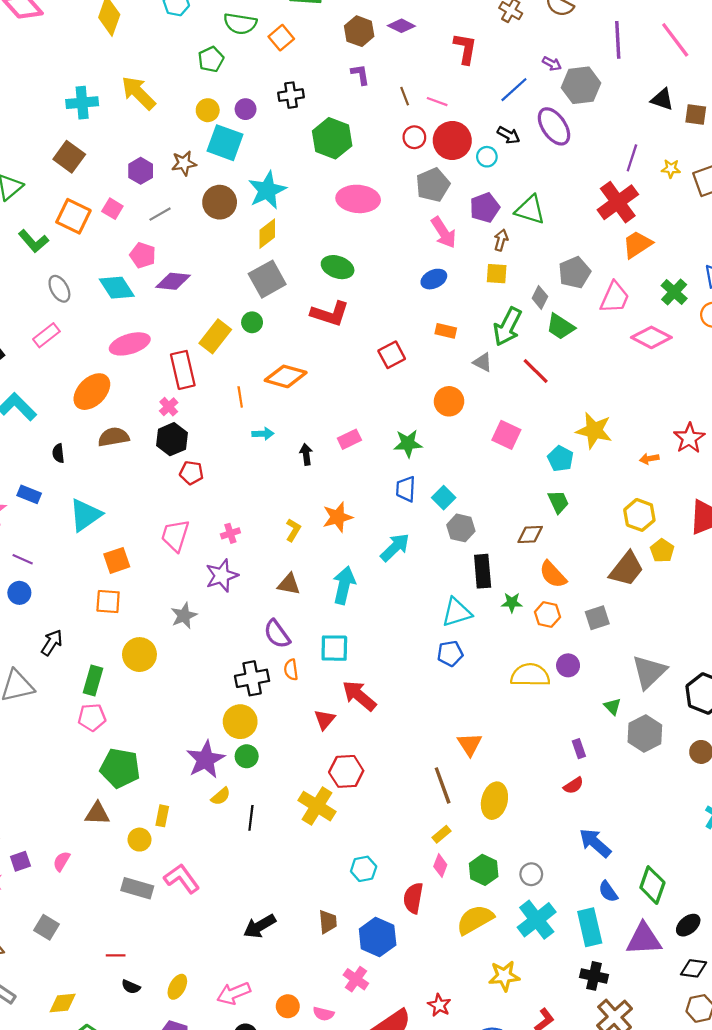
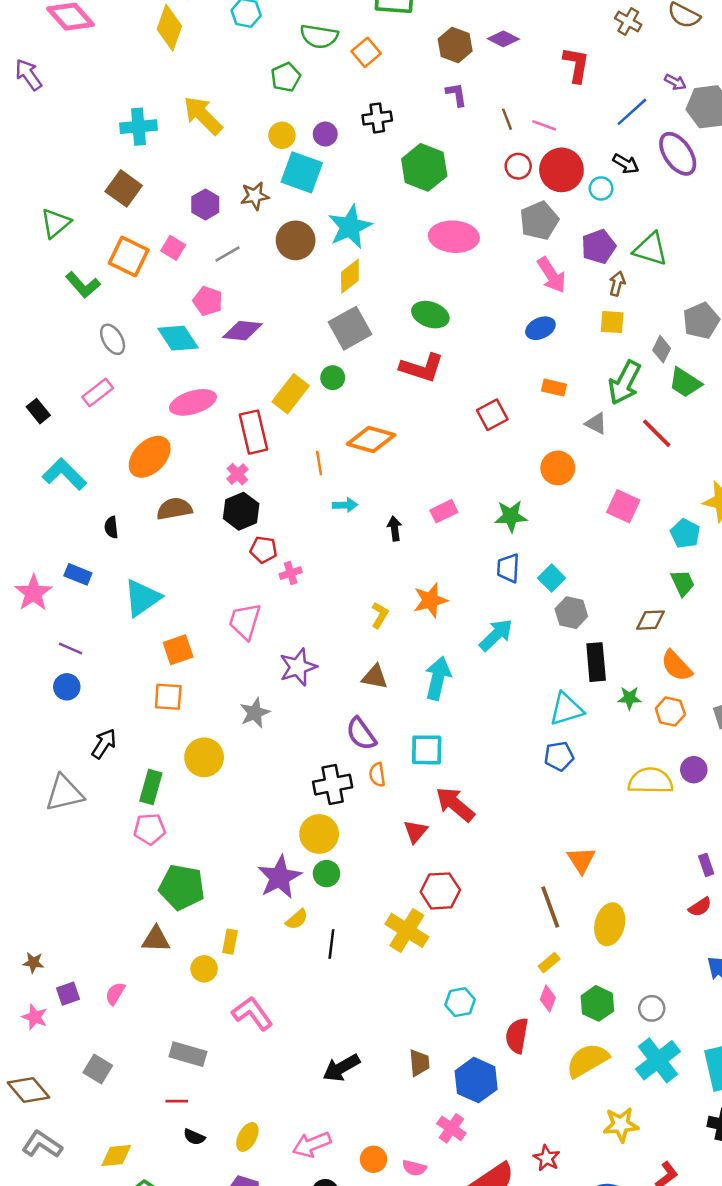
pink cross: (230, 533) -> (291, 573), moved
gray rectangle: (137, 888) -> (188, 1054), moved

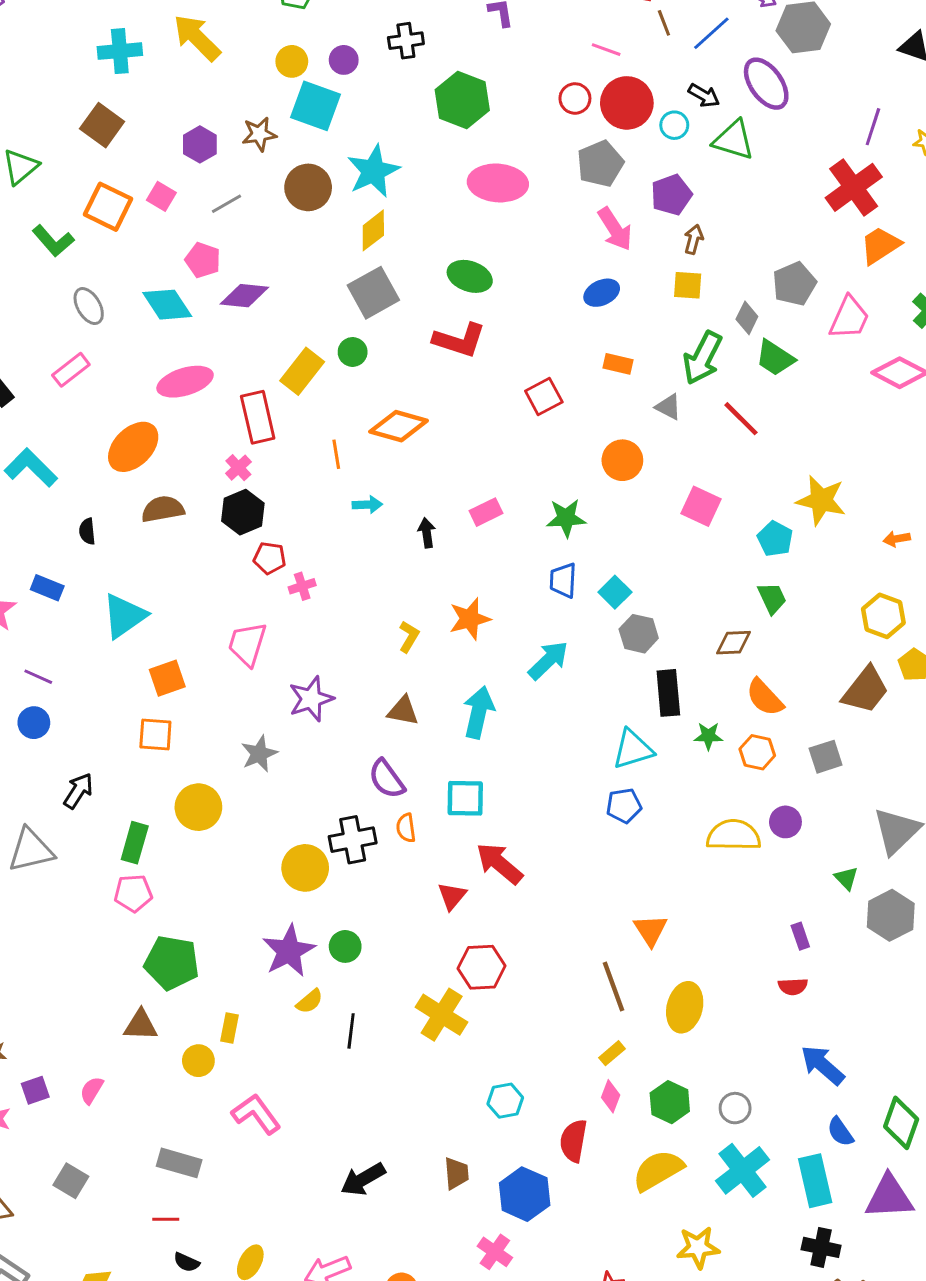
brown line: (507, 119) -> (664, 23), moved
green triangle: (650, 249) -> (734, 140), moved
yellow circle: (319, 834) -> (305, 868), moved
red semicircle: (700, 907) -> (793, 987), turned 30

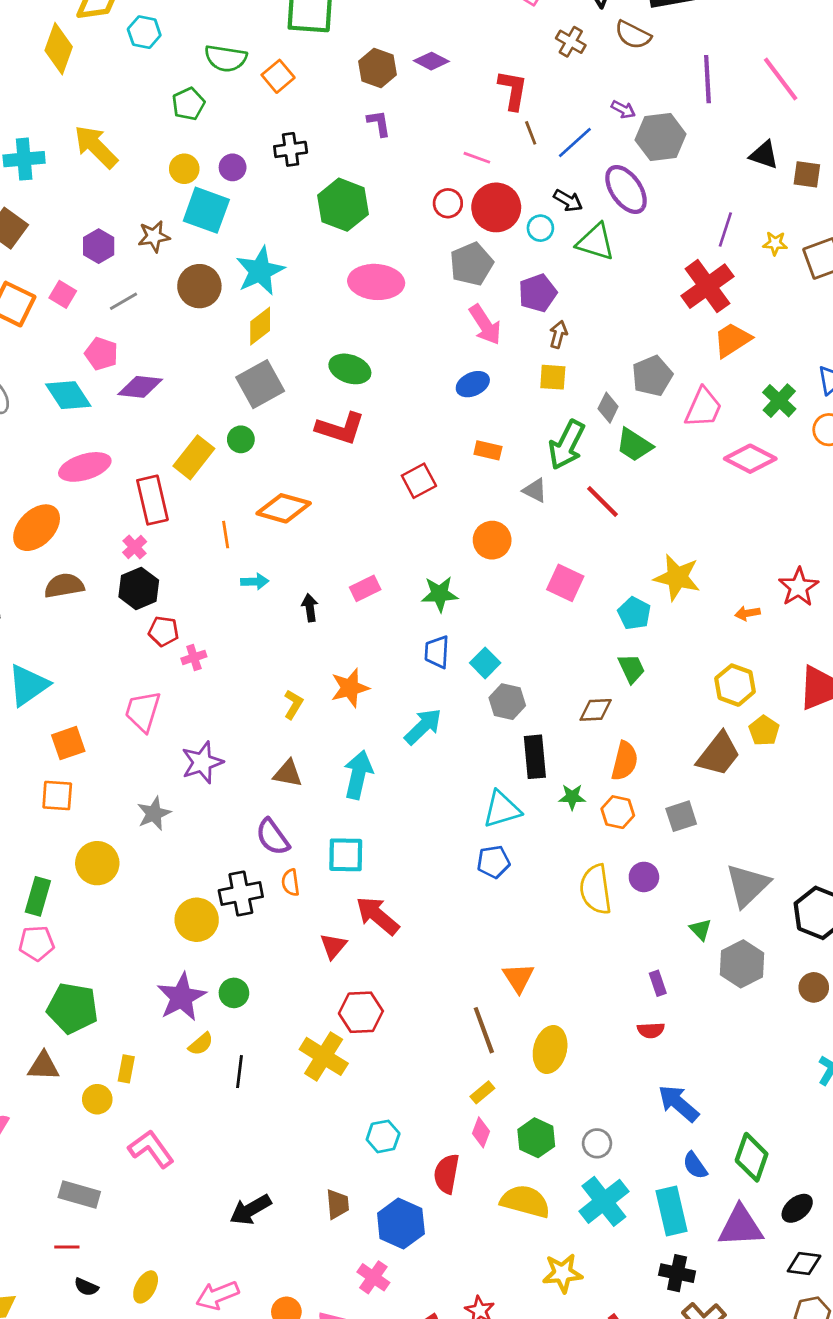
orange semicircle: (765, 697) -> (625, 761), turned -123
yellow semicircle: (734, 835) -> (596, 889), turned -99
yellow semicircle: (658, 1170) -> (525, 1201), turned 45

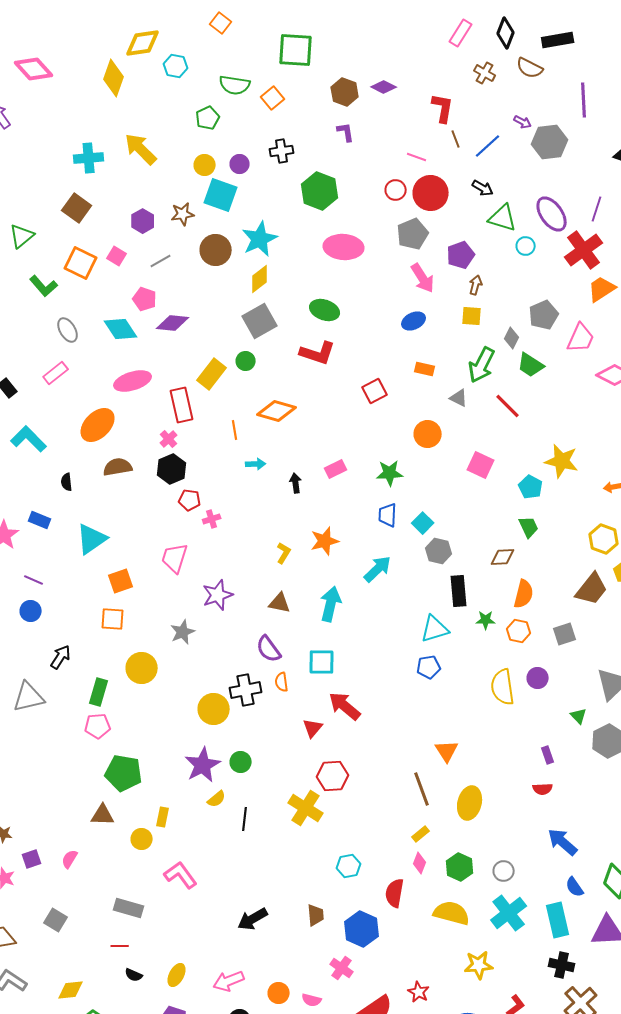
purple ellipse: (626, 189) -> (552, 214), moved
cyan circle: (540, 228) -> (526, 246), moved

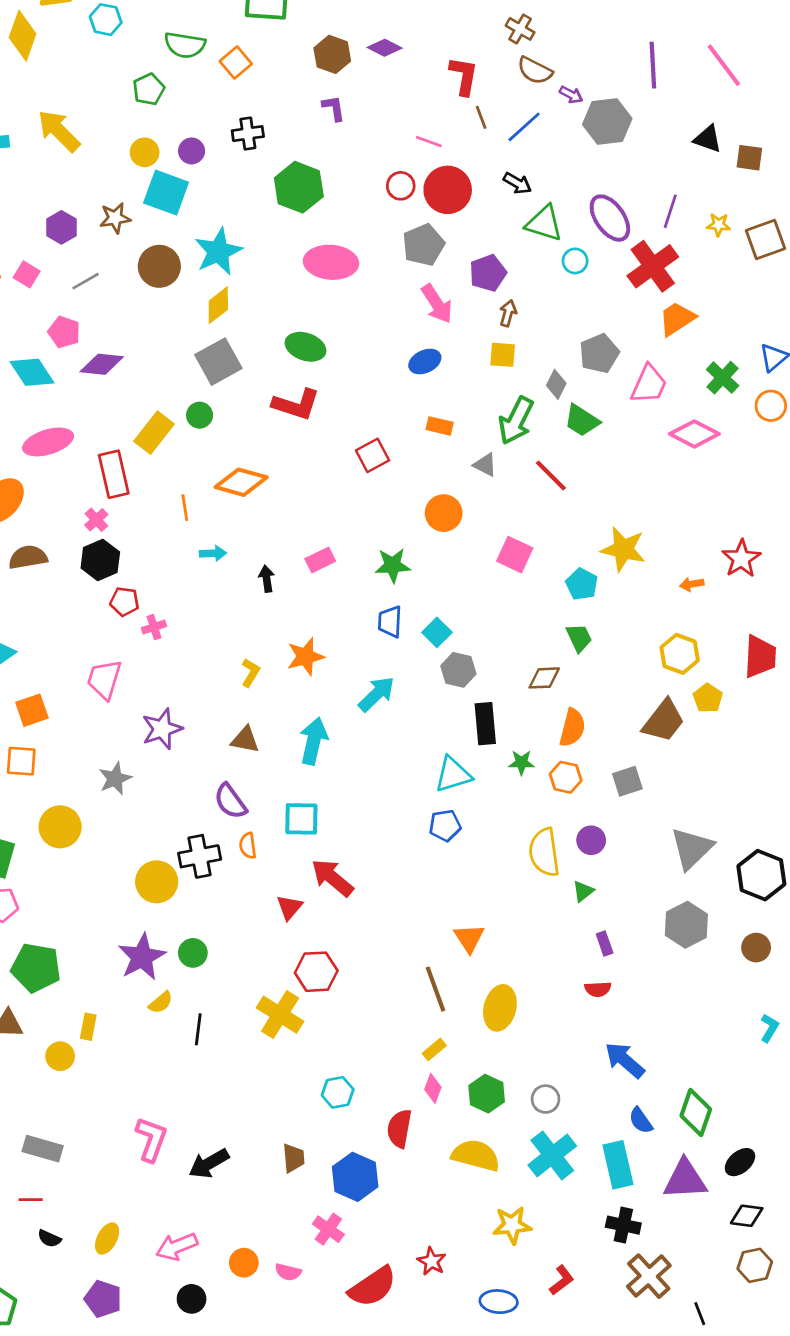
brown semicircle: (530, 68) -> (535, 71), moved
green triangle: (579, 716) -> (583, 891), moved, turned 36
pink L-shape: (181, 875) -> (151, 1139), moved, turned 56

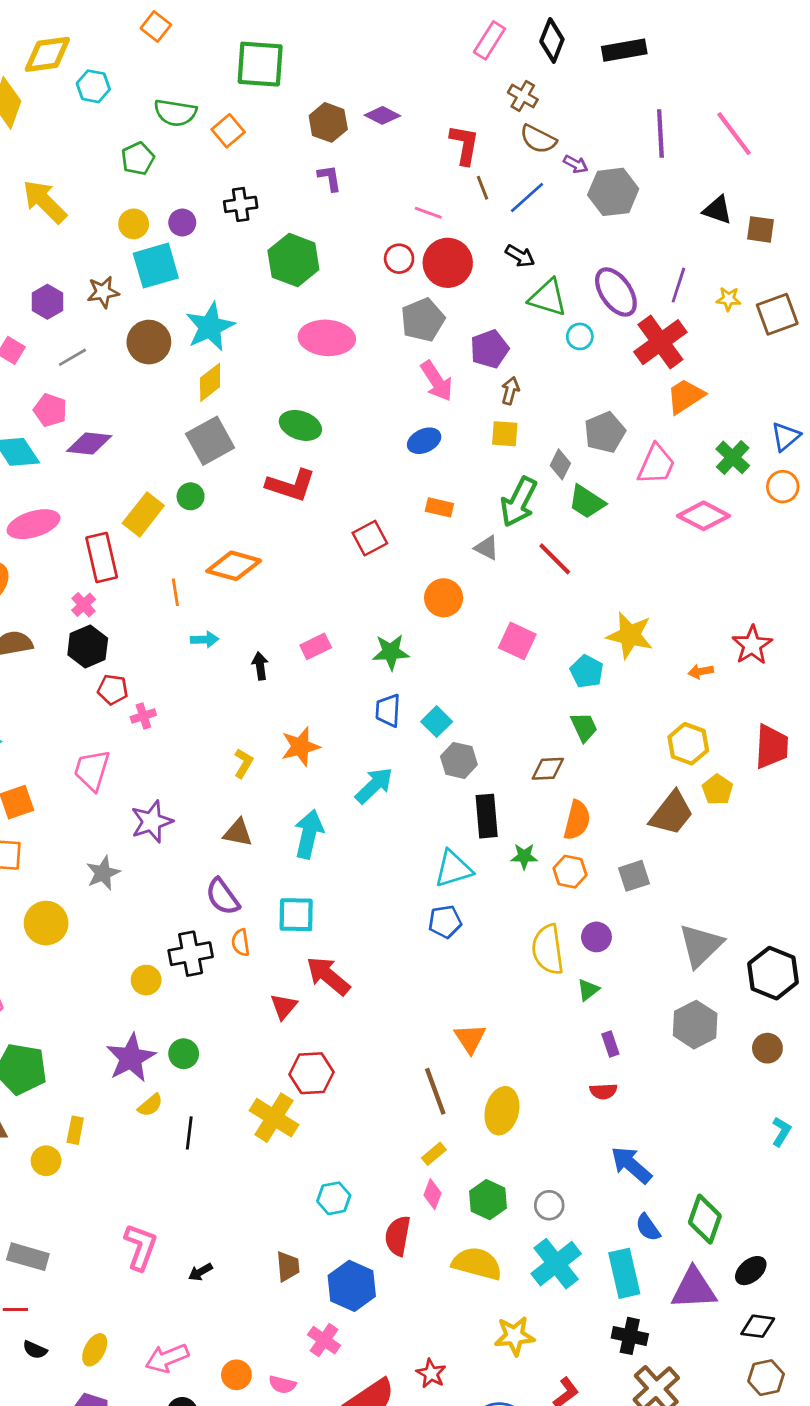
cyan square: (166, 193) -> (156, 266), turned -36
yellow circle: (157, 882) -> (146, 980), size x0.7
black arrow: (209, 1163) -> (200, 1272), size x0.6

